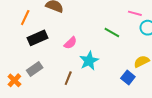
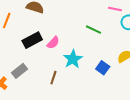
black rectangle: (37, 38) -> (32, 40), moved
blue square: (128, 77) -> (103, 68), moved

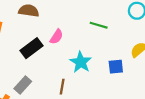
pink semicircle: (53, 43) -> (56, 37), moved
blue square: (103, 68) -> (116, 67), turned -32

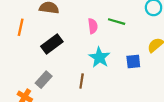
pink semicircle: (56, 37) -> (93, 26), moved, turned -40

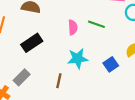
cyan star: (99, 57) -> (78, 58), turned 30
blue square: (133, 61) -> (111, 64), turned -32

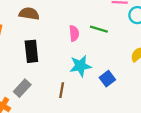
black rectangle: (32, 43) -> (31, 51), turned -60
blue square: (111, 64) -> (107, 79), moved

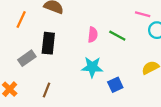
gray rectangle: (22, 88) -> (27, 58), moved
brown line: (62, 90) -> (47, 90), moved

